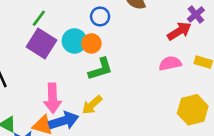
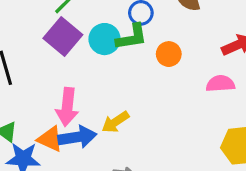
orange circle: (91, 43) -> (169, 54), moved
green L-shape: (101, 69) -> (132, 37), moved

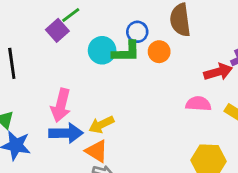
purple square: (63, 36) -> (57, 30), moved, size x0.7
orange circle: (169, 54) -> (159, 52), moved
orange triangle: (50, 139) -> (97, 151), moved

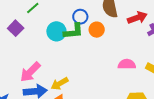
purple square: (57, 30) -> (16, 28), moved
red arrow: (218, 72) -> (137, 18), moved
pink arrow: (61, 105) -> (30, 72), turned 35

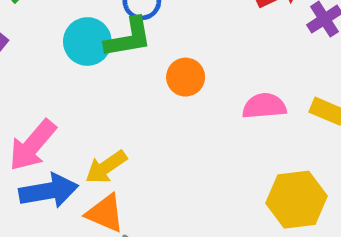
orange circle: (97, 30) -> (186, 77), moved

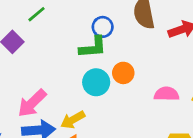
cyan circle: (87, 42) -> (96, 82), moved

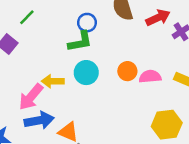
orange circle: (123, 73) -> (127, 71), moved
yellow arrow: (73, 120) -> (53, 81), moved, turned 35

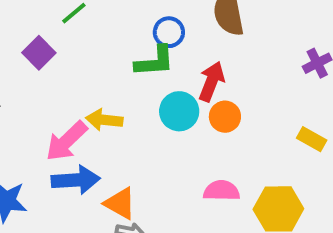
red arrow: (158, 18) -> (211, 82), moved, turned -50
cyan circle: (86, 73) -> (179, 111), moved
pink semicircle: (150, 77) -> (222, 191), moved

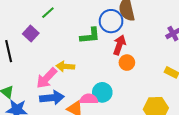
blue circle: (169, 32) -> (111, 21), moved, size x1.5
cyan circle: (179, 111) -> (102, 92), moved
pink semicircle: (222, 191) -> (89, 99), moved

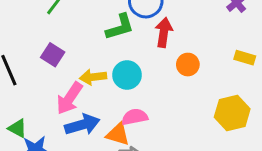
purple square: (31, 33) -> (53, 55), moved
orange circle: (127, 63) -> (188, 65), moved
cyan circle: (102, 92) -> (127, 75), moved

